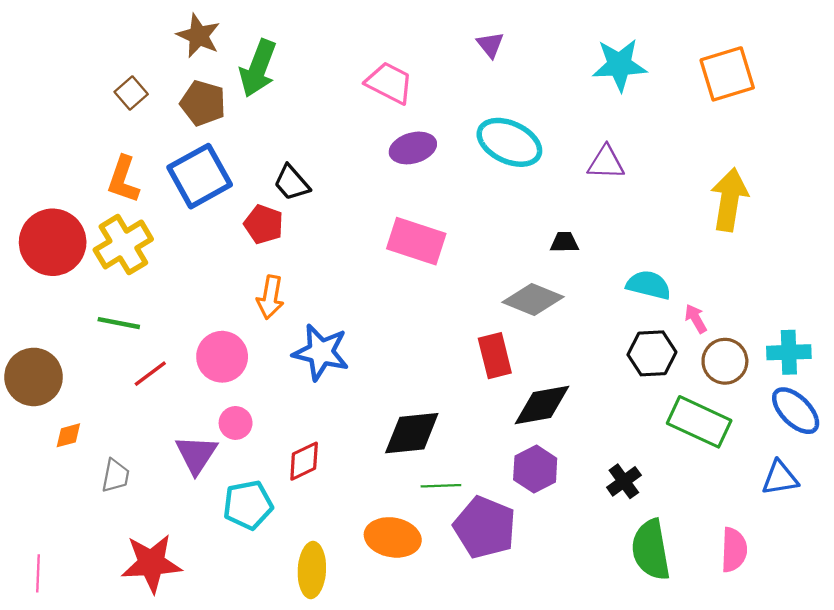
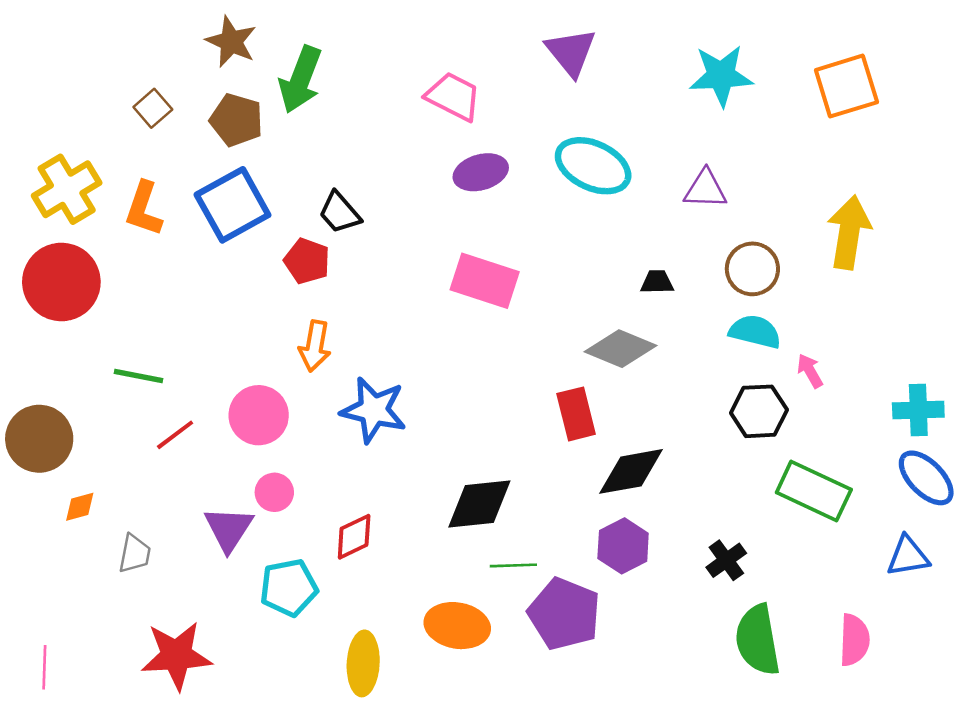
purple triangle: (490, 45) -> (571, 52), size x1.6
yellow cross: (123, 245) -> (67, 189), moved
brown circle: (725, 361) -> (752, 269), moved

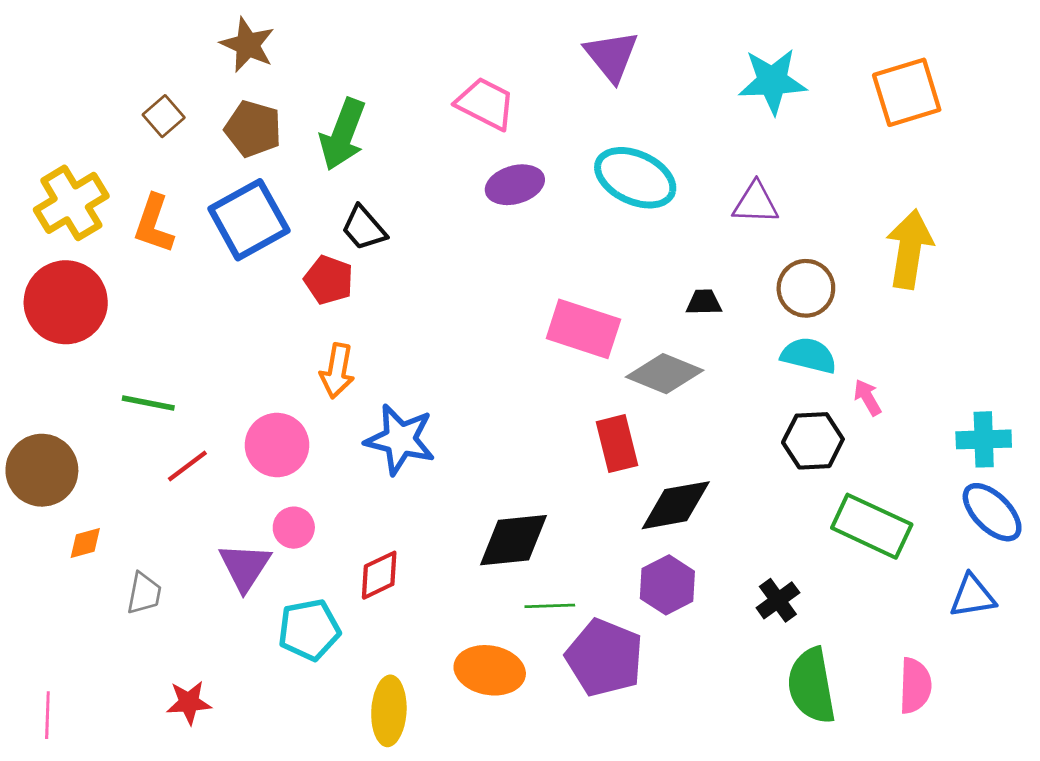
green arrow: (300, 80) -> (343, 134), moved
pink rectangle: (485, 281) -> (583, 329), moved
red star: (176, 656) -> (189, 703), size x0.6

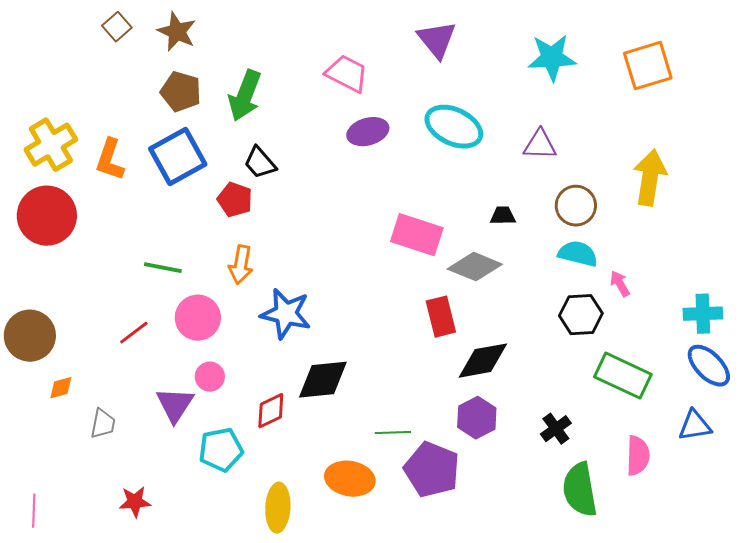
brown square: (164, 116) -> (117, 27), moved
green line: (148, 403) -> (163, 268), moved
black diamond: (513, 540) -> (323, 380), moved
pink semicircle: (915, 686) -> (638, 456), moved

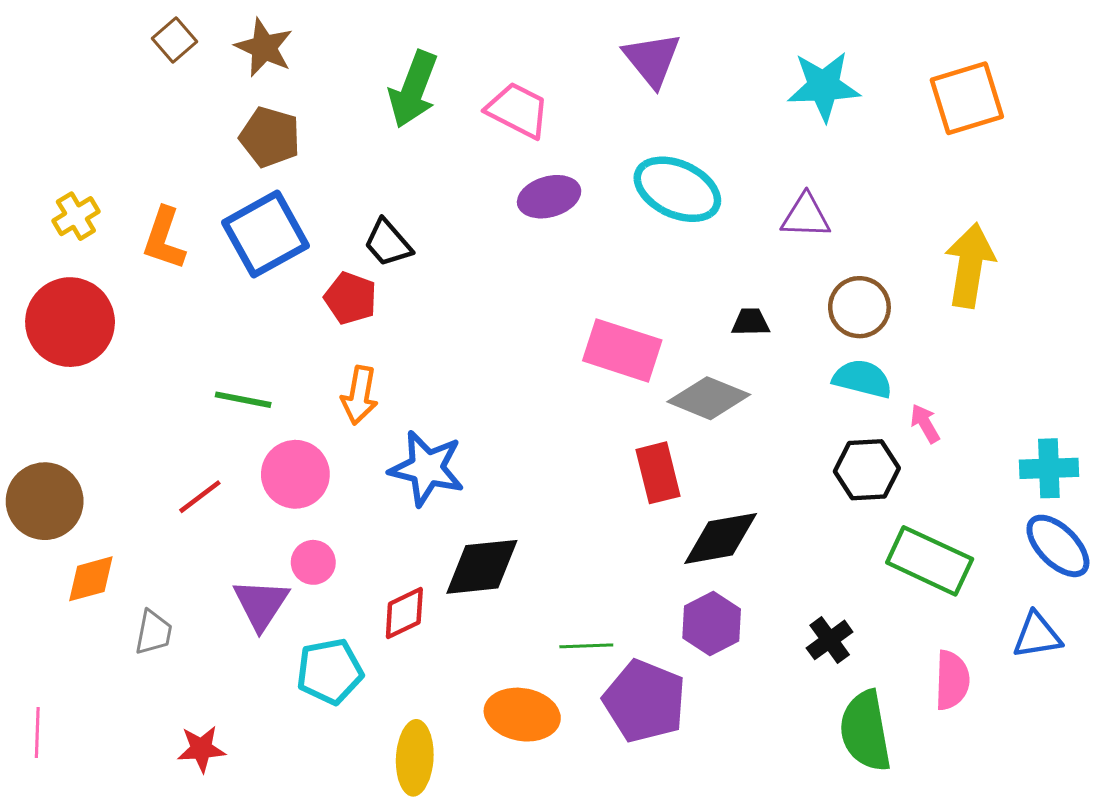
green arrow: (245, 96) -> (413, 89), moved
yellow cross: (51, 145) -> (76, 216), size x0.6
orange diamond: (61, 388) -> (91, 579), size x1.4
pink line: (34, 511) -> (37, 732), moved

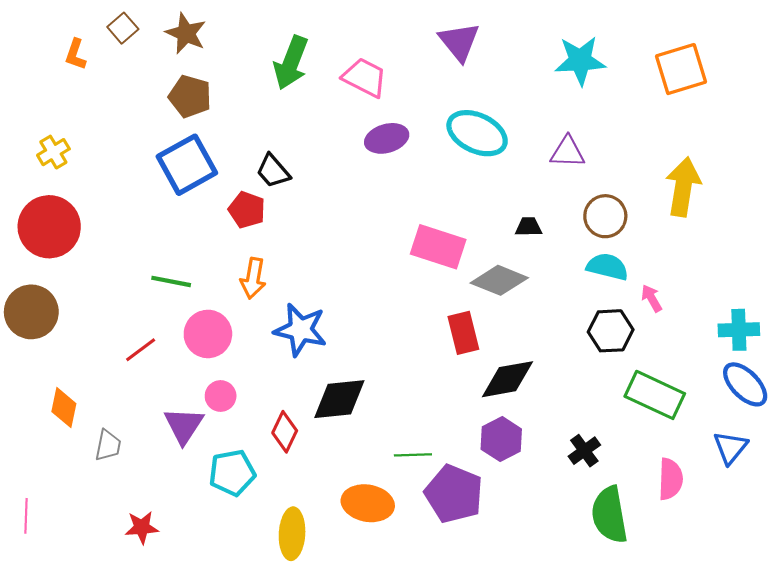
orange L-shape: (164, 239) -> (75, 54), moved, size x0.7
brown circle: (45, 501) -> (31, 312), moved
orange diamond: (91, 579) -> (64, 408), turned -63
red diamond: (404, 613) -> (285, 432), turned -39
blue triangle: (1037, 635) -> (730, 448), turned -42

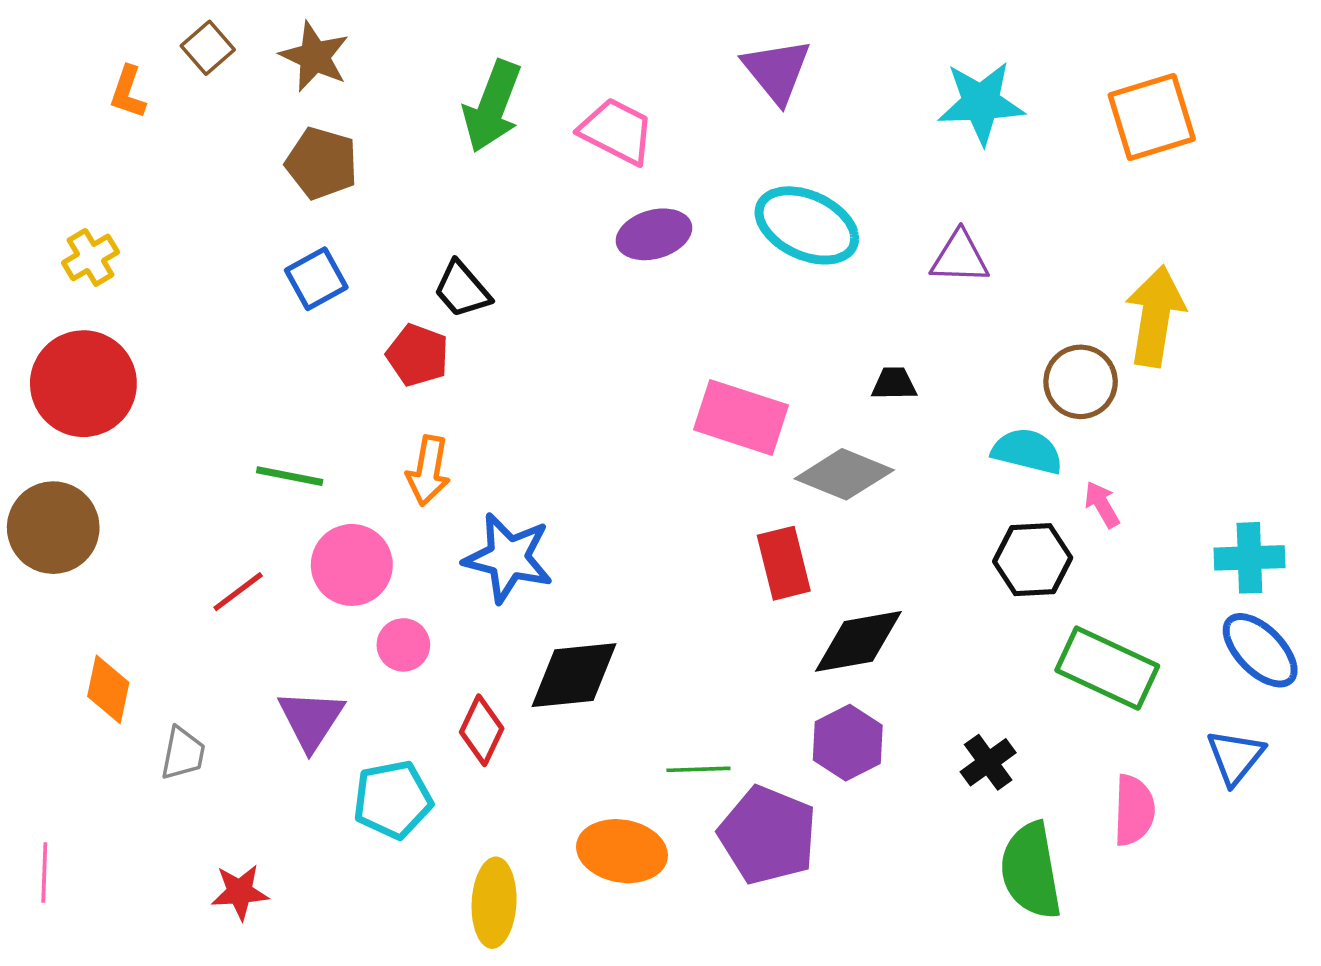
blue square: (187, 165) -> (316, 279), size x0.6
brown circle: (605, 216) -> (1081, 382), moved
pink circle: (221, 396) -> (403, 645), moved

